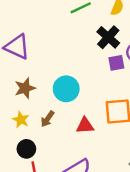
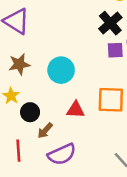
brown arrow: (48, 119) -> (45, 131), moved
black circle: (26, 149) -> (30, 112), moved

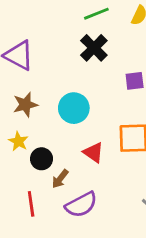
black cross: (110, 23) -> (94, 48), moved
red triangle: (76, 110) -> (94, 153), turned 36

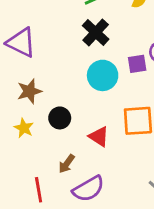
cyan circle: (74, 108) -> (103, 75), moved
black circle: (42, 159) -> (60, 118), moved

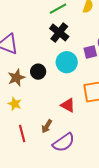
black circle: (60, 118) -> (38, 72), moved
red line: (39, 190) -> (22, 133), moved

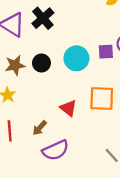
black cross: (59, 33) -> (43, 18), moved

